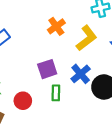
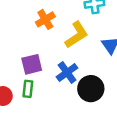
green rectangle: (56, 93) -> (28, 89), moved

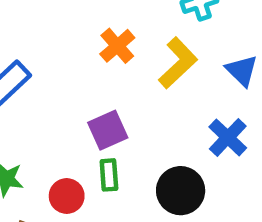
blue cross: (67, 72) -> (228, 137), moved
black circle: (91, 89) -> (181, 191), moved

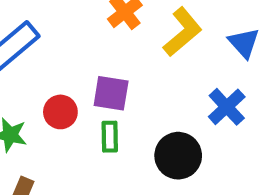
purple square: (108, 130) -> (111, 93), turned 30
red circle: (67, 196) -> (60, 112), moved

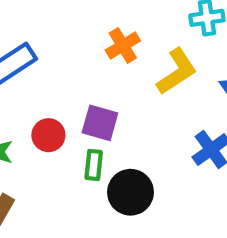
black circle: (178, 156) -> (130, 192), moved

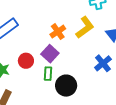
orange cross: (123, 45) -> (58, 32), moved
purple square: (100, 123) -> (50, 54), turned 30

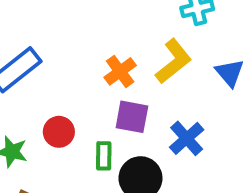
purple square: (50, 54) -> (132, 117), moved, turned -30
blue cross: (103, 63) -> (187, 138), moved

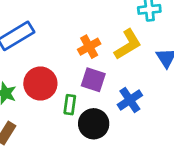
red circle: (59, 132) -> (40, 84), size x1.5

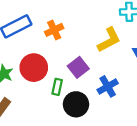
orange cross: (89, 47) -> (54, 30), moved
purple square: (93, 80) -> (78, 67), turned 30

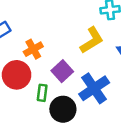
orange cross: (54, 30) -> (33, 49), moved
blue cross: (108, 86) -> (94, 88), size x1.4

